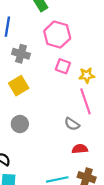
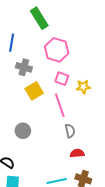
yellow square: (19, 86) -> (34, 91), moved
pink line: (86, 101) -> (60, 105), moved
gray semicircle: (72, 124) -> (70, 131), turned -136

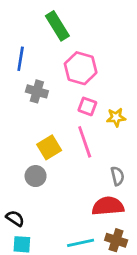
yellow square: (34, 91) -> (49, 147), moved
gray semicircle: (70, 131) -> (117, 176), moved
red semicircle: (77, 153) -> (108, 206), size x1.6

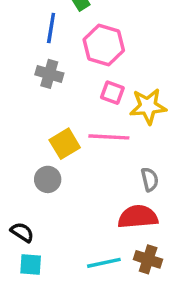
blue line: (21, 59) -> (51, 28), moved
yellow star: (116, 117) -> (148, 106), size x1.5
pink line: (85, 142) -> (109, 137), turned -68

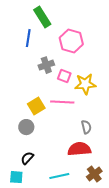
pink hexagon: (104, 45) -> (71, 41), moved
gray cross: (49, 74) -> (46, 65), moved, turned -35
black semicircle: (22, 232) -> (27, 158), moved, turned -80
brown cross: (148, 259) -> (94, 174), moved, turned 35

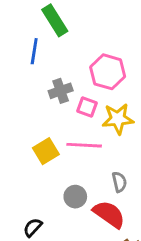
pink hexagon: (71, 41) -> (108, 72), moved
gray circle: (26, 127) -> (75, 197), moved
red semicircle: (79, 149) -> (109, 214), turned 40

